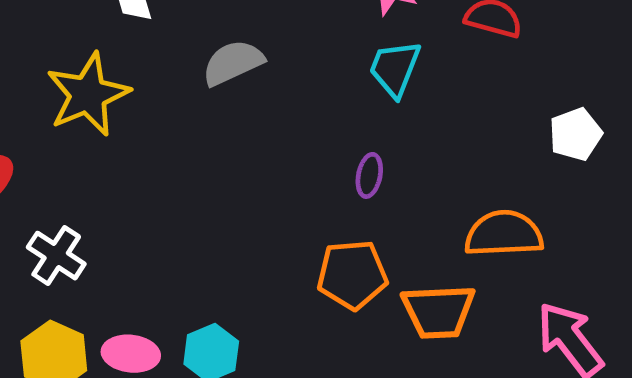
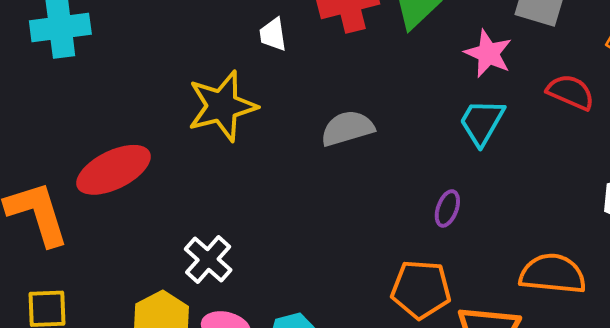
gray semicircle: (233, 63) -> (347, 128), moved
white cross: (56, 256) -> (208, 259), moved

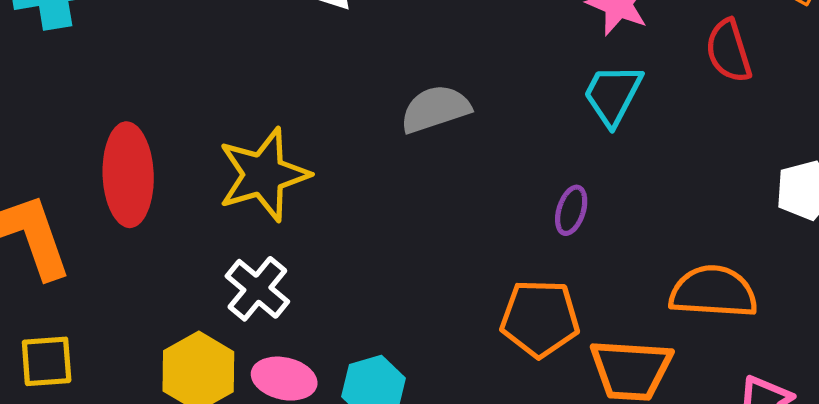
red semicircle: (571, 92) -> (729, 51), turned -129
yellow star: (222, 106) -> (263, 175), moved
red ellipse: (114, 170) -> (128, 175), turned -64

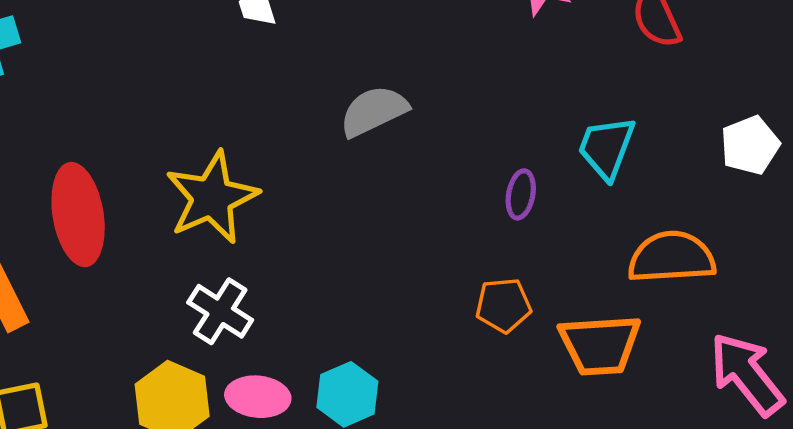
cyan trapezoid: (613, 95) -> (606, 148), moved
orange pentagon: (540, 318) -> (503, 305), size x0.7

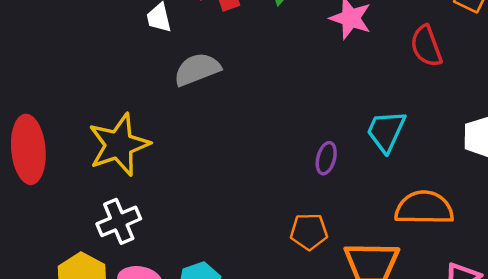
gray semicircle: (374, 111) -> (197, 69), moved
white cross: (220, 311) -> (119, 221), turned 30

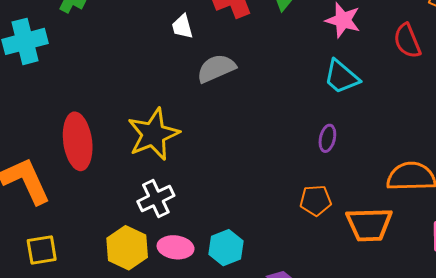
cyan trapezoid: (386, 131) -> (341, 77), moved, turned -72

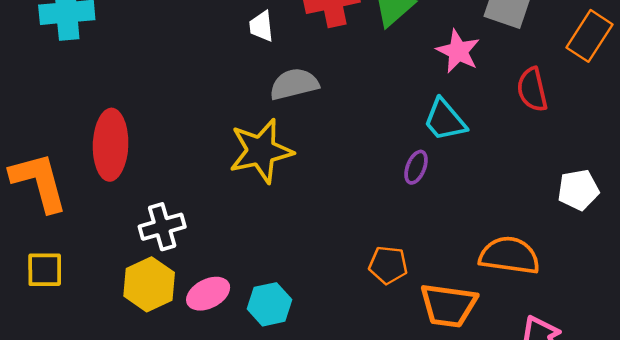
yellow star: (153, 134) -> (261, 151), moved
purple ellipse: (327, 138) -> (416, 167), moved
white cross: (156, 198) -> (162, 227), moved
pink ellipse: (176, 247) -> (208, 294), turned -44

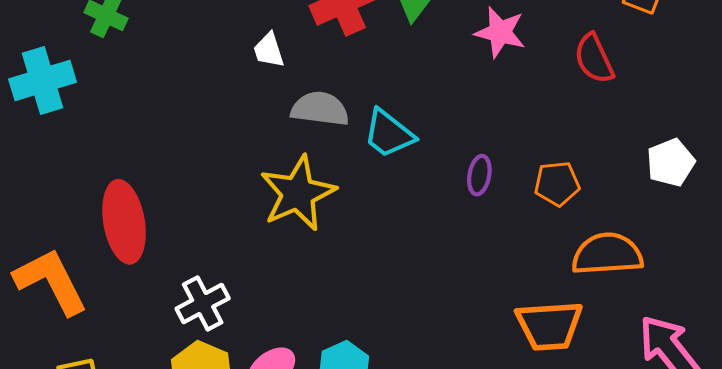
gray semicircle: (294, 84) -> (320, 109), turned 33
cyan trapezoid: (445, 120) -> (389, 134), moved
orange pentagon: (388, 265) -> (557, 184), moved

